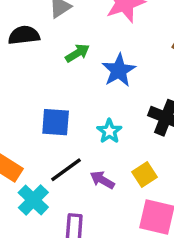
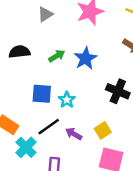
black semicircle: (24, 35) -> (19, 52), moved
green arrow: (77, 53) -> (57, 56), moved
cyan star: (109, 131) -> (67, 100), moved

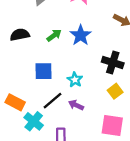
cyan star: (67, 100) -> (75, 80), moved
yellow square: (103, 130) -> (115, 91), moved

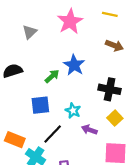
green arrow: (54, 35) -> (52, 76), moved
purple arrow: (76, 105) -> (89, 130), moved

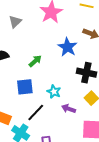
blue star: (74, 65) -> (67, 47), moved

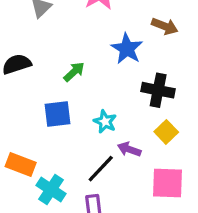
black line: (36, 113) -> (101, 169), moved

